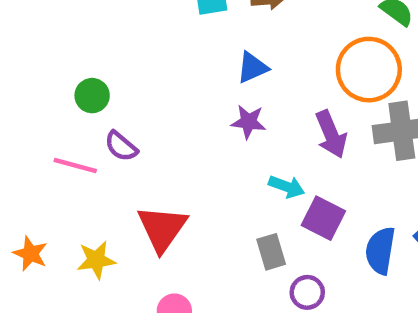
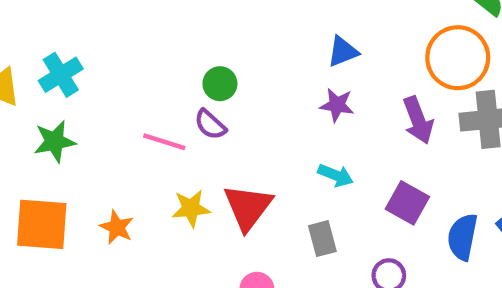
green circle: (92, 96) -> (220, 84), moved
cyan arrow: (287, 187) -> (336, 175), moved
gray rectangle: (271, 252) -> (322, 239), moved
yellow star: (96, 260) -> (191, 208), moved

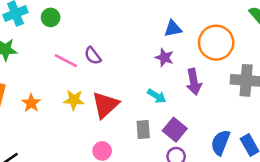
orange circle: (458, 58) -> (216, 43), moved
green circle: (220, 84) -> (51, 17), moved
purple arrow: (418, 120) -> (194, 82), moved
purple square: (407, 203) -> (175, 130), moved

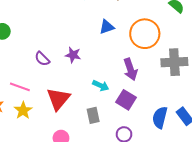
purple star: (164, 57) -> (73, 55), moved
pink line: (66, 61) -> (20, 87), moved
yellow star: (74, 100) -> (23, 110), moved, turned -30
purple square: (175, 130) -> (126, 100), moved

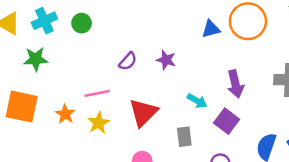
orange circle: (145, 34) -> (248, 21), moved
purple semicircle: (42, 59) -> (128, 61), turned -98
pink line: (20, 87) -> (97, 93), turned -36

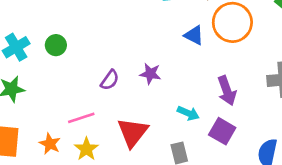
blue triangle: (211, 29) -> (194, 35), turned 48

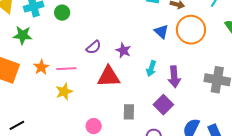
cyan arrow: (188, 113) -> (151, 69), moved, turned 70
red triangle: (133, 132) -> (109, 77), moved, turned 35
orange star: (50, 144) -> (41, 67), moved

